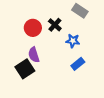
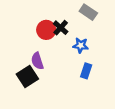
red circle: (33, 28) -> (46, 30), moved
blue rectangle: (78, 64) -> (86, 71), turned -32

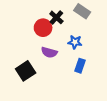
black cross: (61, 28) -> (56, 17), moved
purple semicircle: (37, 61) -> (49, 52), moved, turned -56

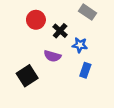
black cross: (56, 17) -> (60, 31), moved
red circle: (43, 28) -> (36, 20), moved

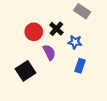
red circle: (36, 20) -> (34, 32), moved
purple semicircle: (52, 56) -> (49, 52), turned -133

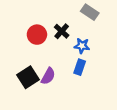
purple semicircle: (49, 52) -> (48, 76), moved, turned 56
blue rectangle: (80, 66) -> (80, 67), moved

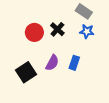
blue star: (82, 46) -> (87, 31), moved
purple semicircle: (48, 76) -> (52, 63), moved

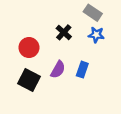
red circle: (34, 32) -> (29, 48), moved
black square: (26, 72) -> (29, 80), turned -30

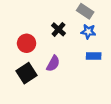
blue rectangle: (82, 70) -> (94, 56), moved, turned 72
black square: (29, 80) -> (27, 73), turned 30

